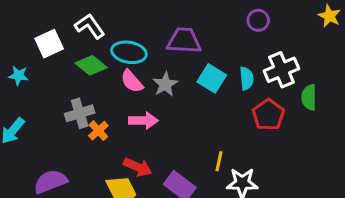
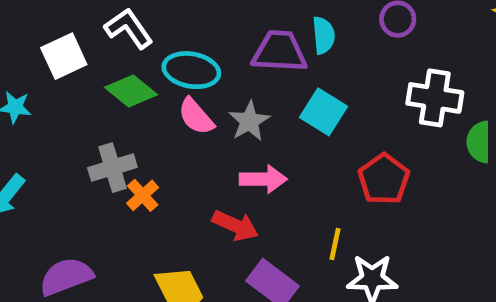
white cross: (281, 70) -> (435, 98), turned 32
cyan semicircle: (247, 78) -> (324, 35), moved
red pentagon: (268, 115) -> (384, 179), moved
pink arrow: (143, 121) -> (263, 179), moved
red arrow: (138, 167) -> (235, 225), moved

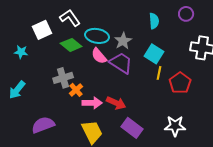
purple trapezoid: (279, 52) -> (121, 63), moved, turned 30
gray star: (249, 121) -> (123, 41), moved
pink arrow: (263, 179) -> (92, 103), moved
yellow line: (335, 244) -> (159, 73), moved

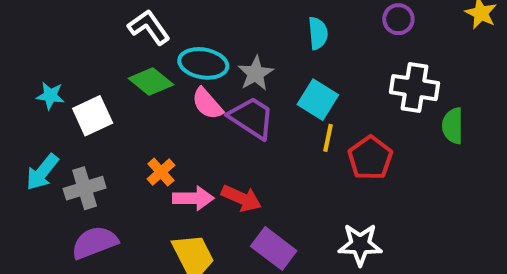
purple circle: (186, 14) -> (398, 19), moved
white square: (42, 30) -> (93, 116), moved
gray cross: (63, 78) -> (85, 188), moved

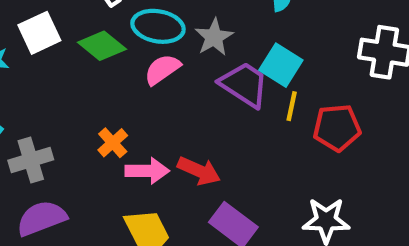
pink semicircle: (207, 104) -> (162, 69), turned 96
white square: (93, 116) -> (39, 33), moved
purple trapezoid: (252, 118) -> (244, 85), moved
red pentagon: (370, 158) -> (337, 128), turned 30

